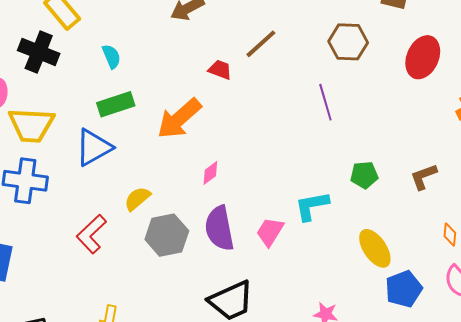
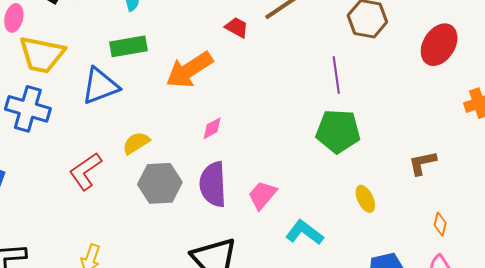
green pentagon: (364, 175) -> (338, 131), moved, size x1.6
cyan L-shape: (312, 206) -> (304, 232), moved, turned 39
yellow ellipse: (375, 248) -> (365, 199), moved, size x0.7

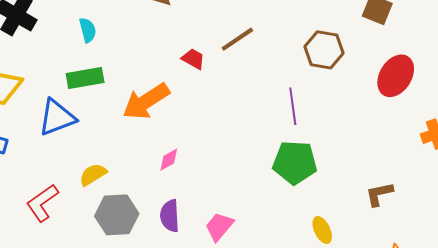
purple semicircle: (213, 184) -> (170, 216), size x0.7

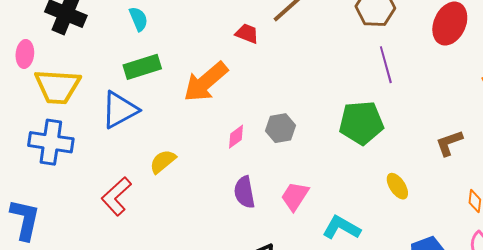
purple line: (293, 106) -> (386, 65), moved
gray hexagon: (117, 215) -> (280, 128), moved, size x0.7

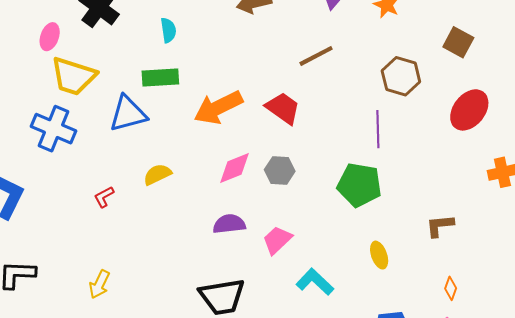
red trapezoid: (247, 33) -> (283, 108), moved, size x1.5
purple line: (386, 65) -> (378, 129), moved
pink diamond: (236, 137) -> (234, 168), size x1.5
purple semicircle: (244, 192) -> (229, 224), turned 80
red L-shape: (116, 196) -> (104, 197), size x0.6

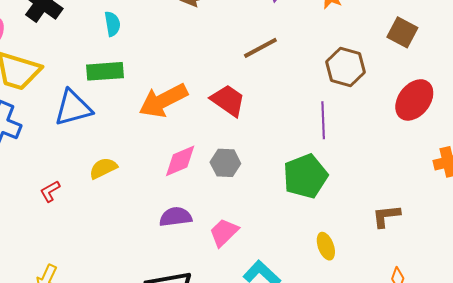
green pentagon: (359, 185) -> (305, 176), turned -30

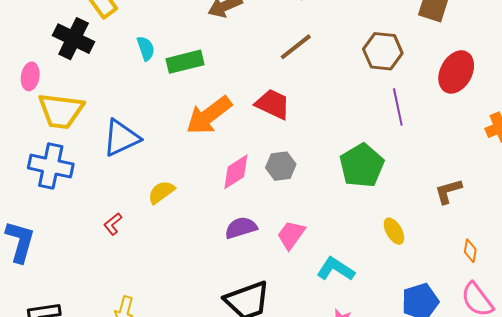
green rectangle: (105, 71) -> (185, 62), moved
purple line: (323, 120) -> (398, 107), moved

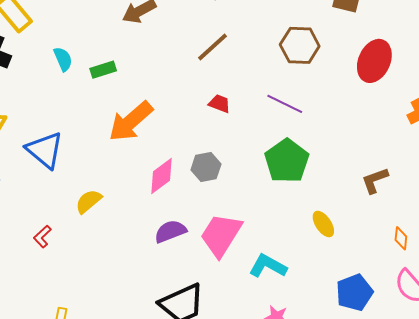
green rectangle: (185, 62) -> (103, 70), size x0.7
red trapezoid: (273, 104) -> (219, 104), moved, size x0.6
purple line: (398, 107) -> (285, 104), moved, turned -48
blue triangle: (121, 138) -> (45, 150), turned -51
pink trapezoid: (291, 235) -> (221, 235), size x1.5

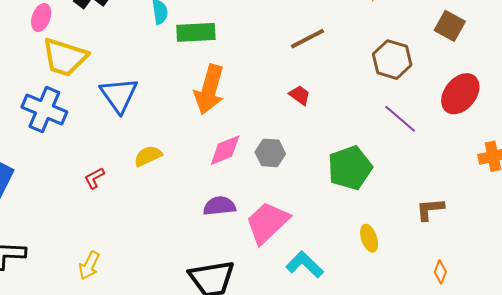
green rectangle: (103, 70) -> (196, 32), size x1.5
purple line: (285, 104) -> (400, 119), moved
orange arrow: (131, 121) -> (209, 90), turned -48

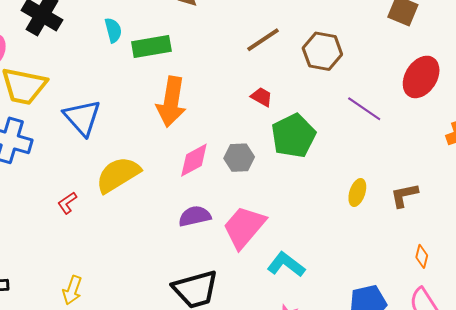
brown hexagon: (392, 60) -> (322, 51), moved
yellow semicircle: (148, 156) -> (118, 175), size x1.6
green pentagon: (350, 168) -> (293, 136), moved
yellow ellipse: (369, 238) -> (357, 193), moved, turned 44

